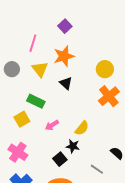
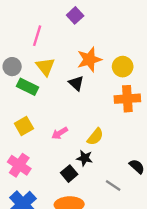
orange star: (64, 56) -> (89, 59), moved
orange cross: (109, 96) -> (127, 99), turned 35
green rectangle: (36, 101) -> (28, 87), moved

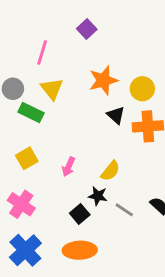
black triangle: (76, 83) -> (116, 115), moved
pink arrow: (60, 133) -> (69, 167), turned -35
gray line: (113, 185) -> (124, 210), moved

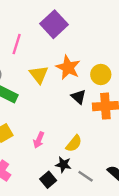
purple square: (87, 29) -> (54, 24), size x1.6
orange star: (103, 80) -> (68, 67), turned -30
yellow triangle: (52, 89) -> (39, 74), moved

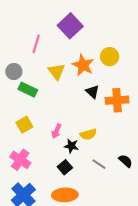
yellow circle: (101, 74) -> (110, 57), moved
yellow semicircle: (74, 143) -> (88, 134), turned 35
black star: (63, 165) -> (71, 146), moved

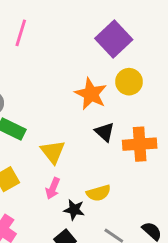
purple square: (70, 26) -> (114, 39), moved
pink line: (36, 44) -> (21, 33), moved
yellow triangle: (56, 72) -> (53, 152), moved

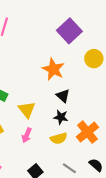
yellow circle: (129, 82) -> (94, 59), moved
orange cross: (140, 144) -> (87, 132), moved, turned -35
black star: (74, 210) -> (61, 117), moved

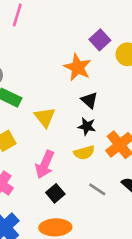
purple square: (69, 31) -> (100, 40), moved, size x0.7
pink arrow: (27, 135) -> (45, 164), moved, size x1.5

